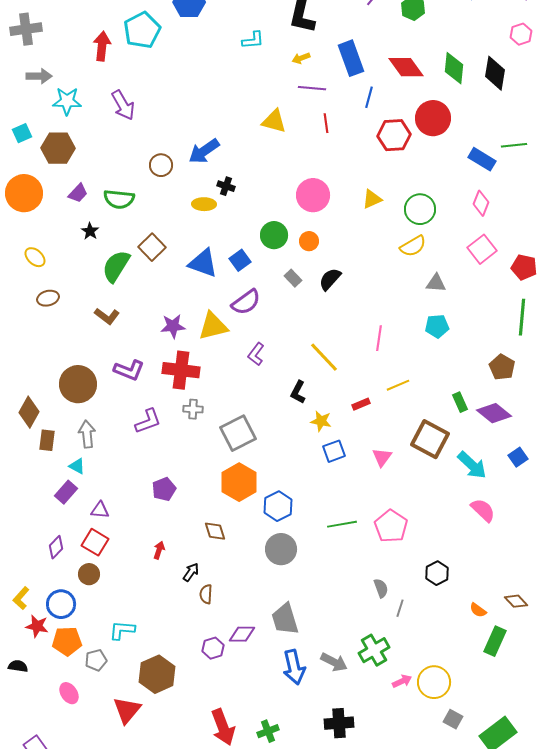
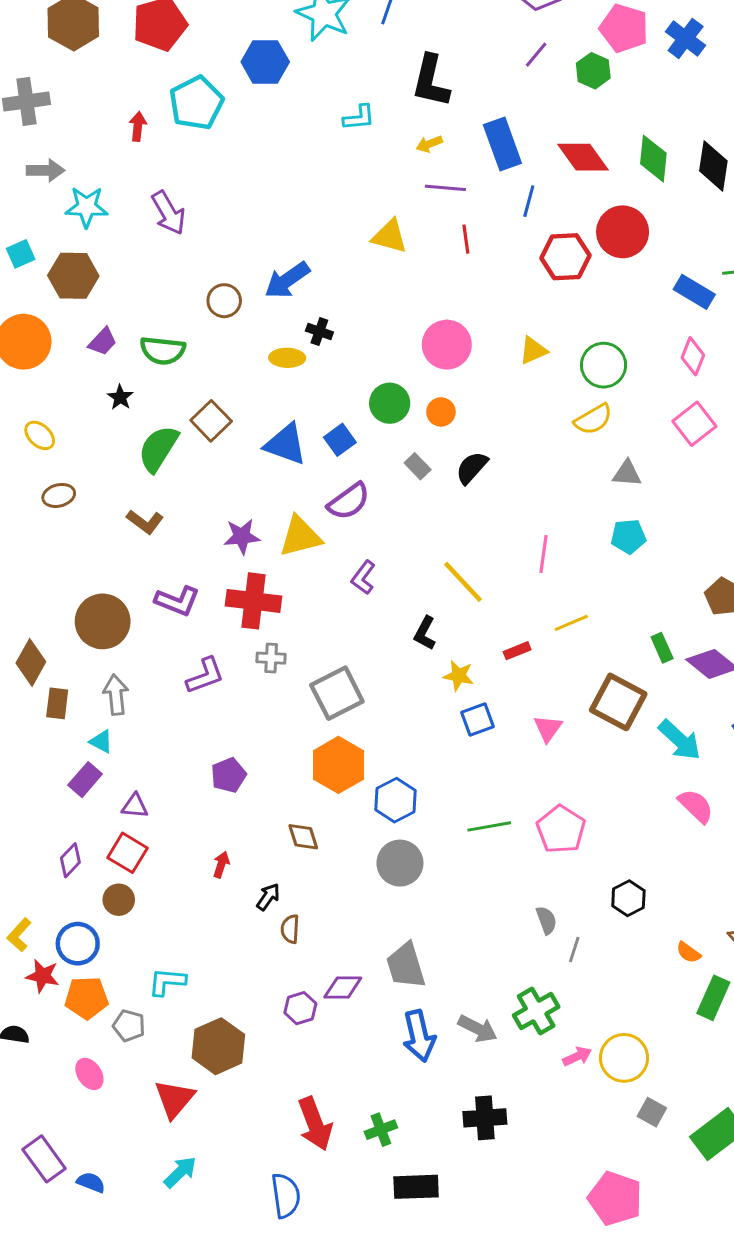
red arrow: (102, 46) -> (138, 126), size x0.7
gray pentagon: (96, 660) -> (129, 1026), turned 30

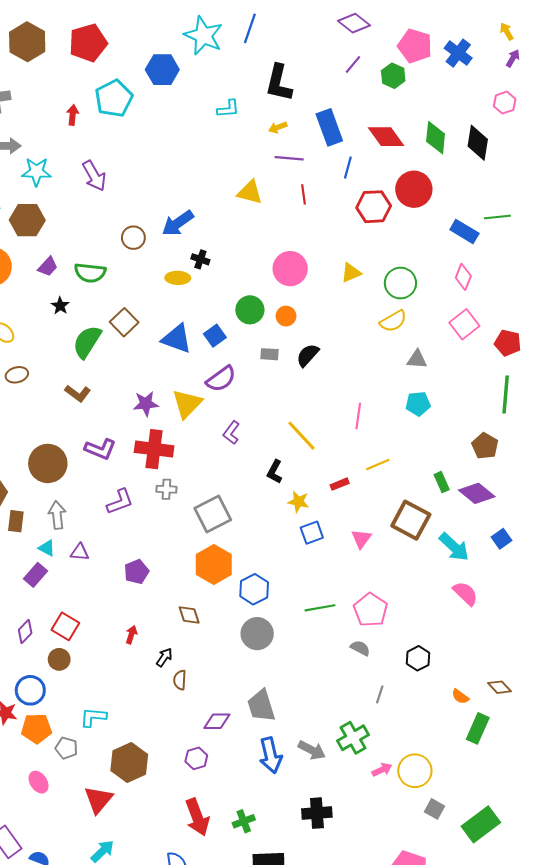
gray rectangle: (418, 466) -> (270, 354), turned -42
yellow triangle: (300, 536) -> (187, 404), turned -32
purple triangle: (135, 806) -> (80, 552), moved
gray semicircle: (546, 920) -> (360, 648), moved, turned -42
purple hexagon: (300, 1008) -> (196, 758), moved

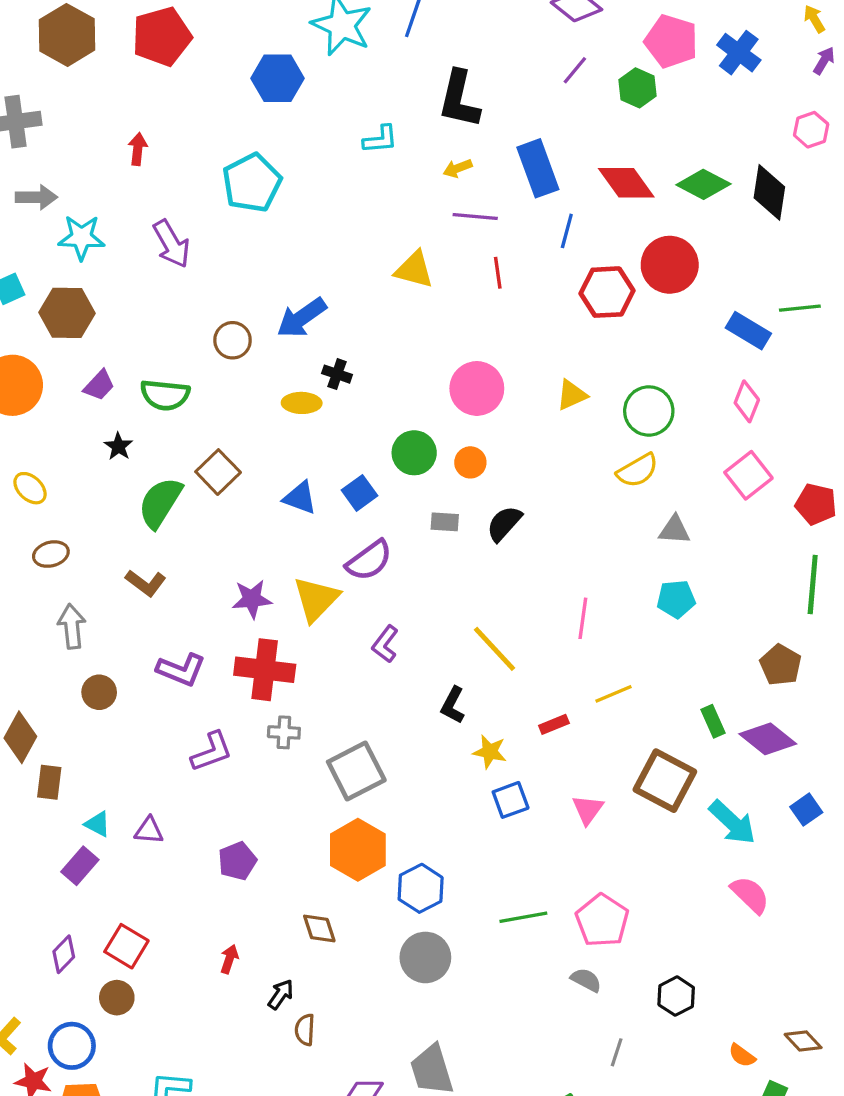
cyan pentagon: (114, 98) -> (252, 183), moved
green diamond: (436, 138) -> (703, 184), turned -68
blue triangle: (177, 339) -> (300, 498), size x0.7
brown circle: (48, 463) -> (99, 692), size x0.6
gray arrow: (57, 515) -> (72, 626), moved

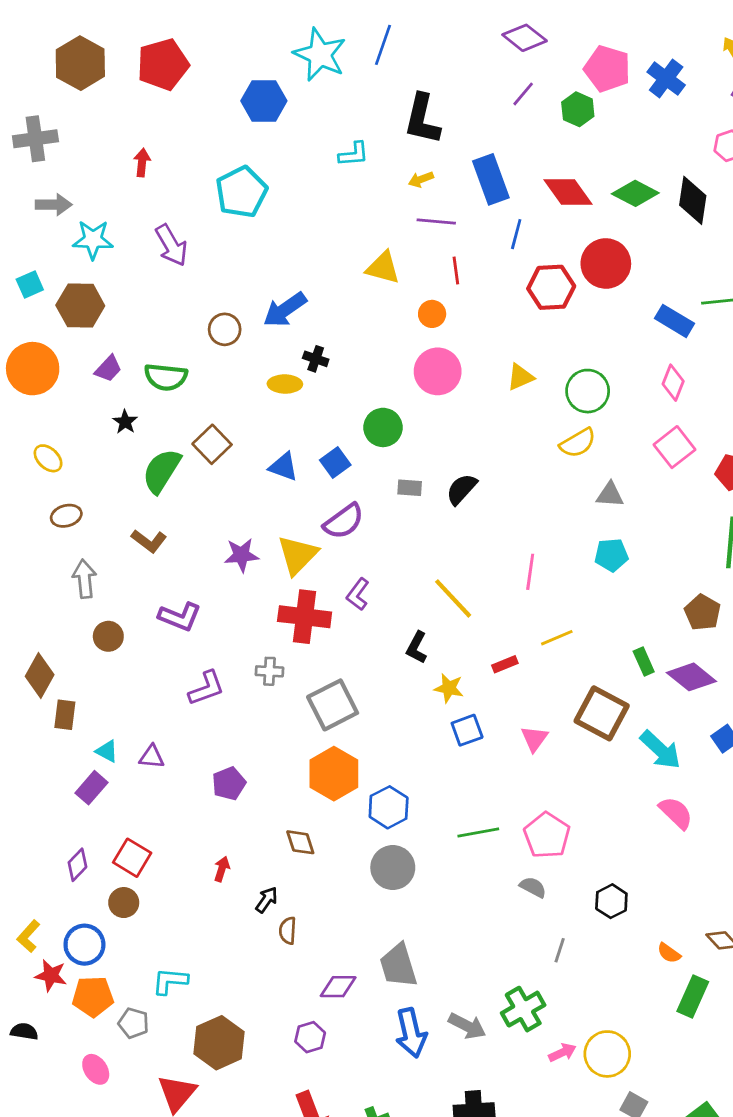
orange circle: (470, 462) -> (432, 314), moved
red cross: (265, 670) -> (305, 617), moved

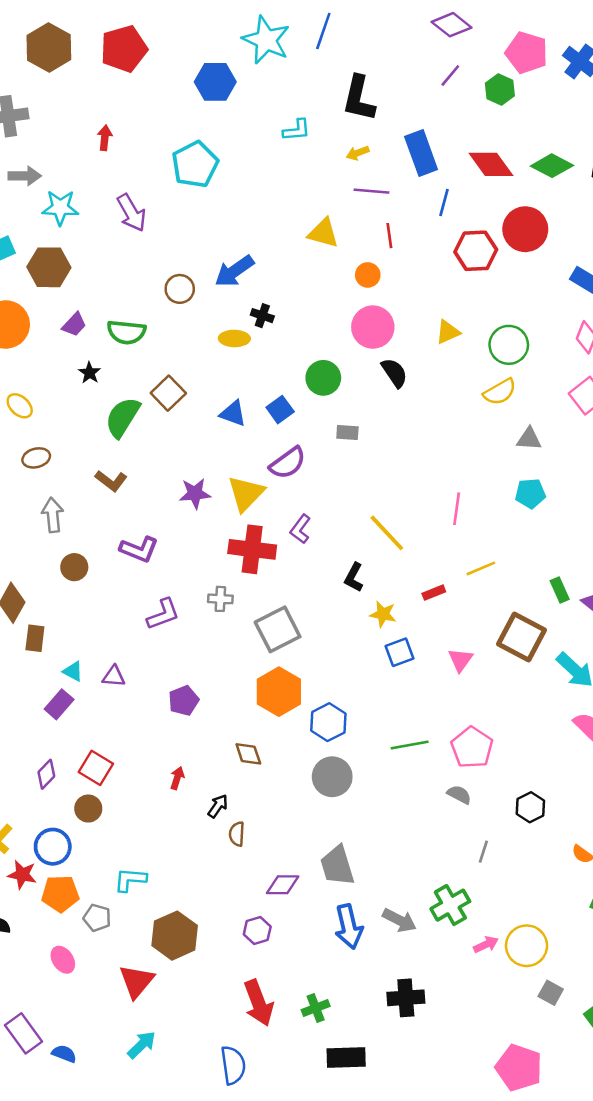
black semicircle: (461, 489) -> (394, 373), moved, turned 104

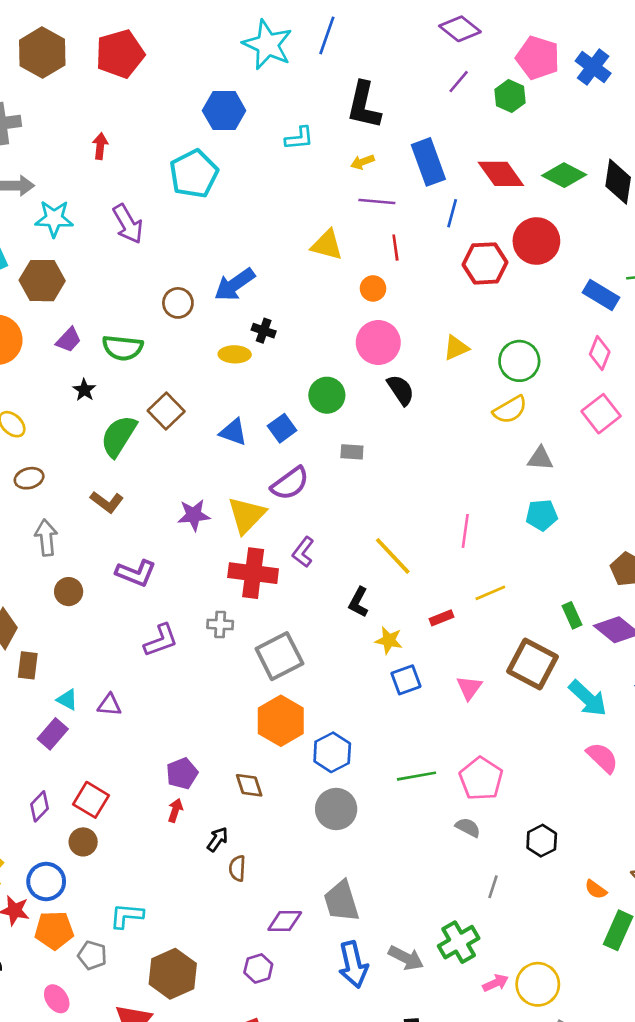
blue hexagon: (215, 82) -> (224, 111), moved
purple pentagon: (184, 701) -> (182, 773), moved

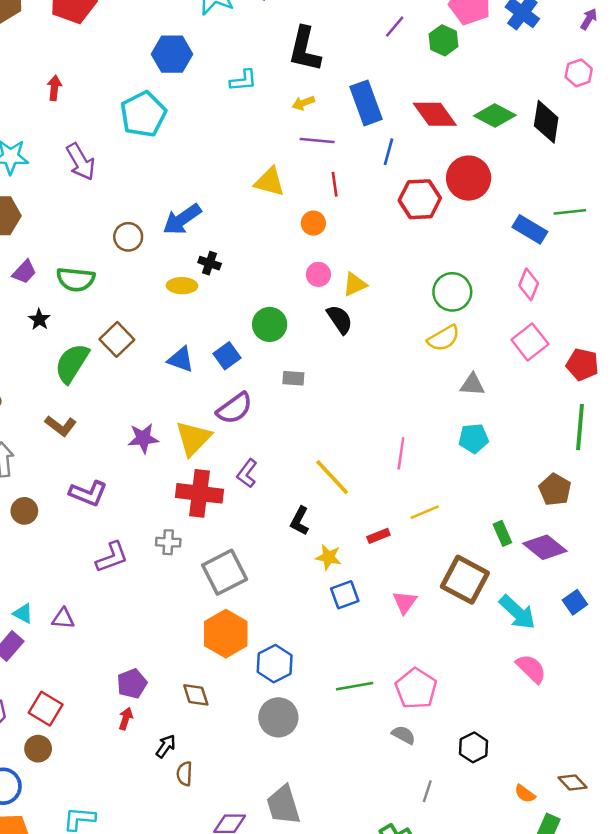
pink circle: (378, 342) -> (318, 274), size x0.6
yellow triangle: (456, 348) -> (355, 284), moved

